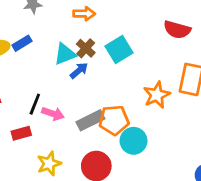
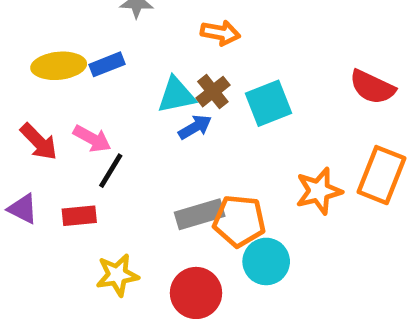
pink arrow: (53, 114) -> (92, 139), moved

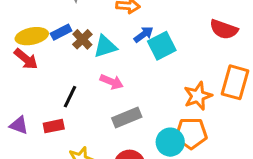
brown cross: (213, 92) -> (82, 39), moved
blue arrow: (195, 127) -> (144, 34), moved
pink arrow: (92, 139) -> (112, 82), moved
red arrow: (39, 142) -> (26, 59), moved
orange pentagon: (239, 221) -> (191, 133), moved

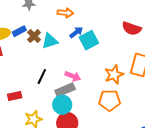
pink arrow: (112, 82) -> (73, 76), moved
black line: (70, 97) -> (42, 77), moved
cyan circle: (170, 142) -> (62, 105), moved

